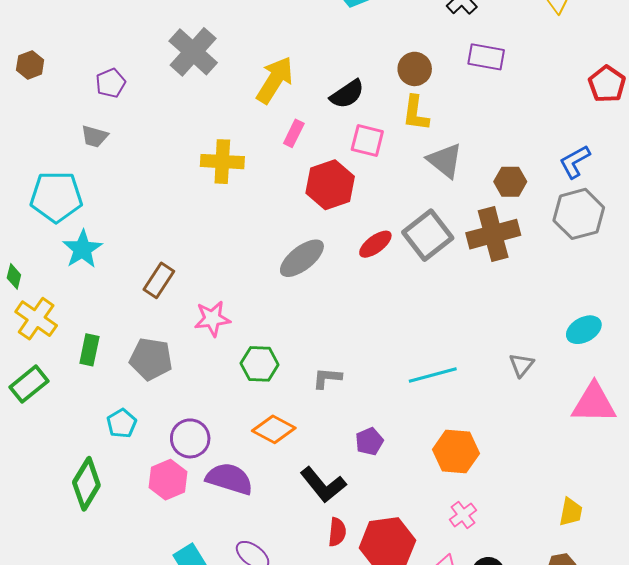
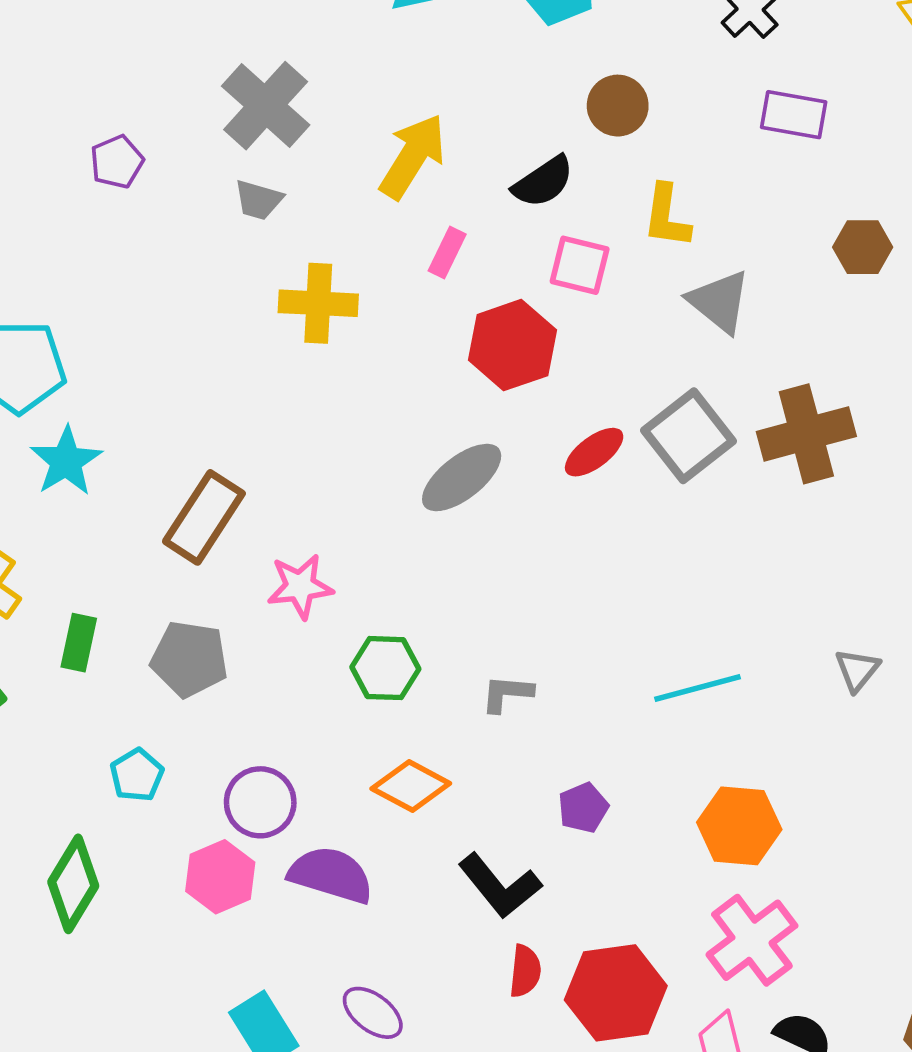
brown circle: (415, 69) -> (618, 106), moved
gray trapezoid: (94, 136) -> (258, 200), moved
brown hexagon: (510, 182) -> (863, 247), moved
brown rectangle: (159, 280) -> (204, 517), size x1.4
pink cross: (463, 515) -> (752, 940), size x1.8

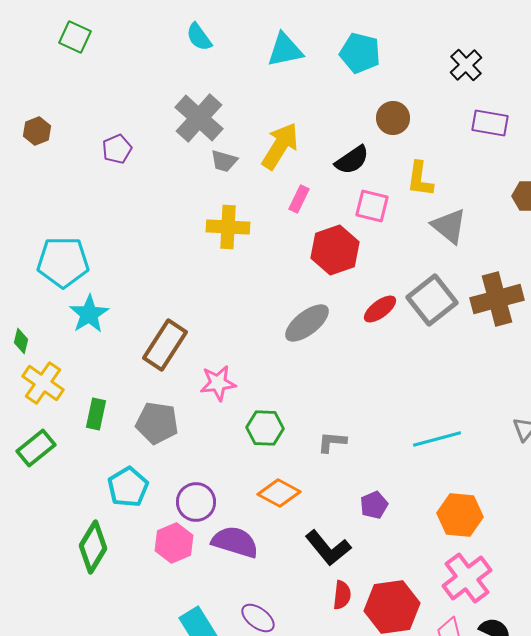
gray trapezoid: (258, 200) -> (224, 161), moved
cyan pentagon: (137, 775) -> (128, 487), size x1.4

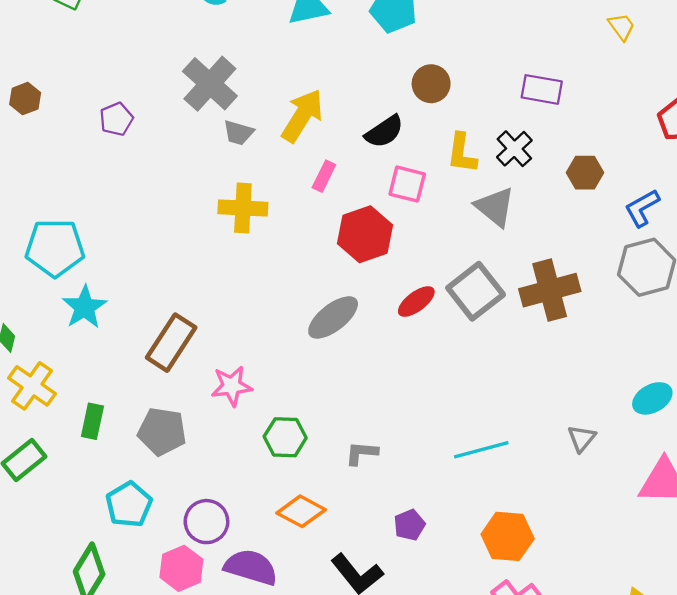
black cross: (466, 65) -> (514, 149), moved

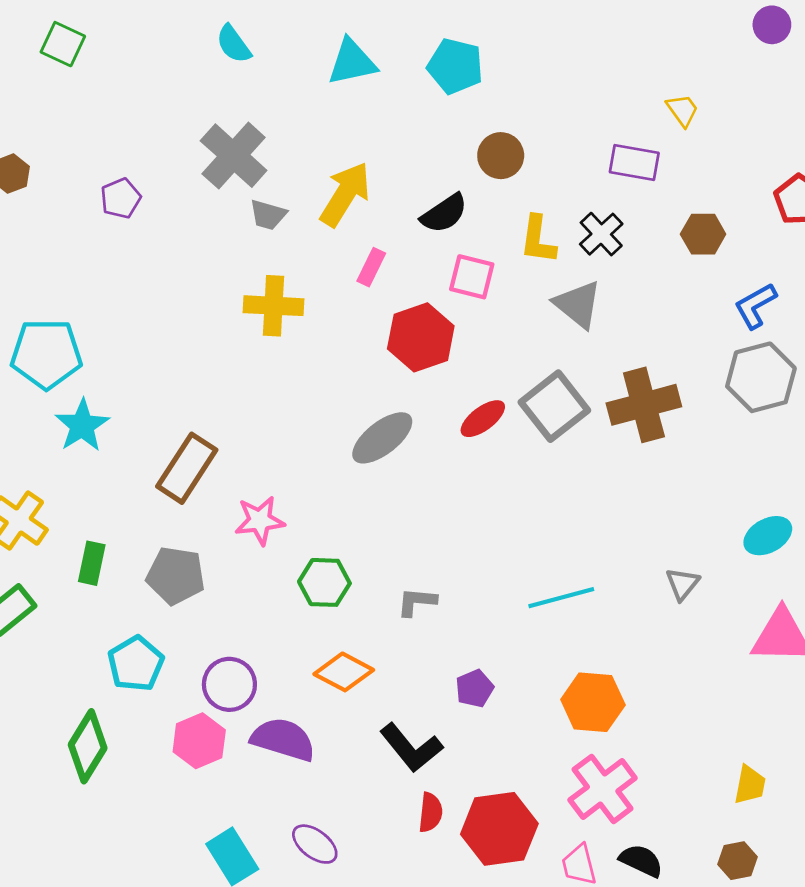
yellow trapezoid: (622, 27) -> (682, 110), moved
brown hexagon: (585, 173) -> (703, 234), moved

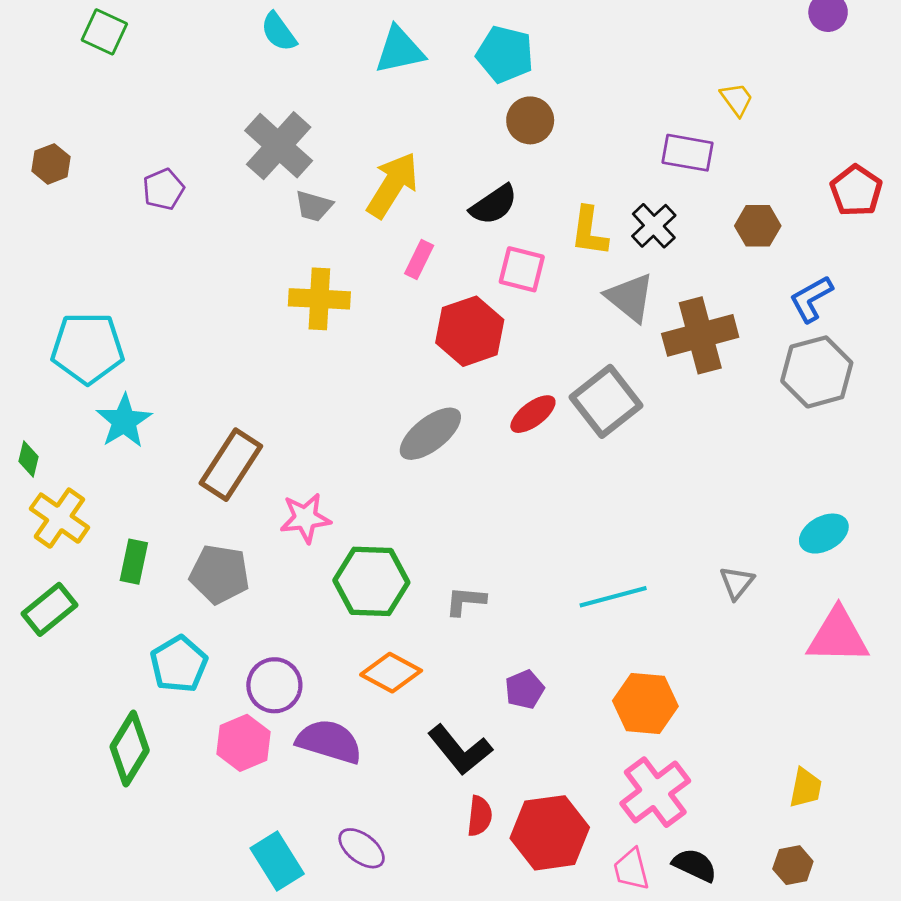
brown circle: (501, 156) -> (530, 120), moved
brown cross: (644, 405) -> (700, 335), moved
green hexagon: (324, 582) -> (371, 581), size x1.4

